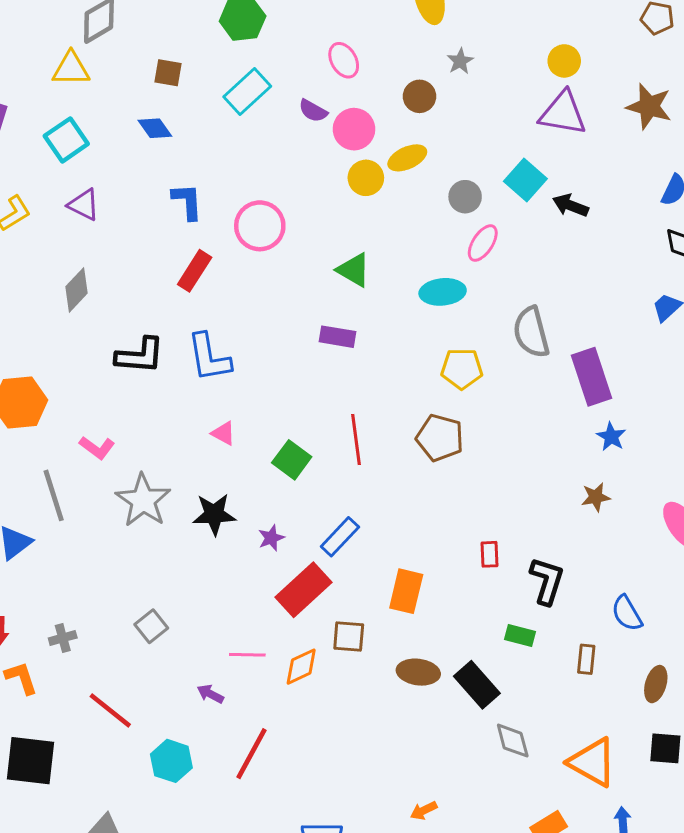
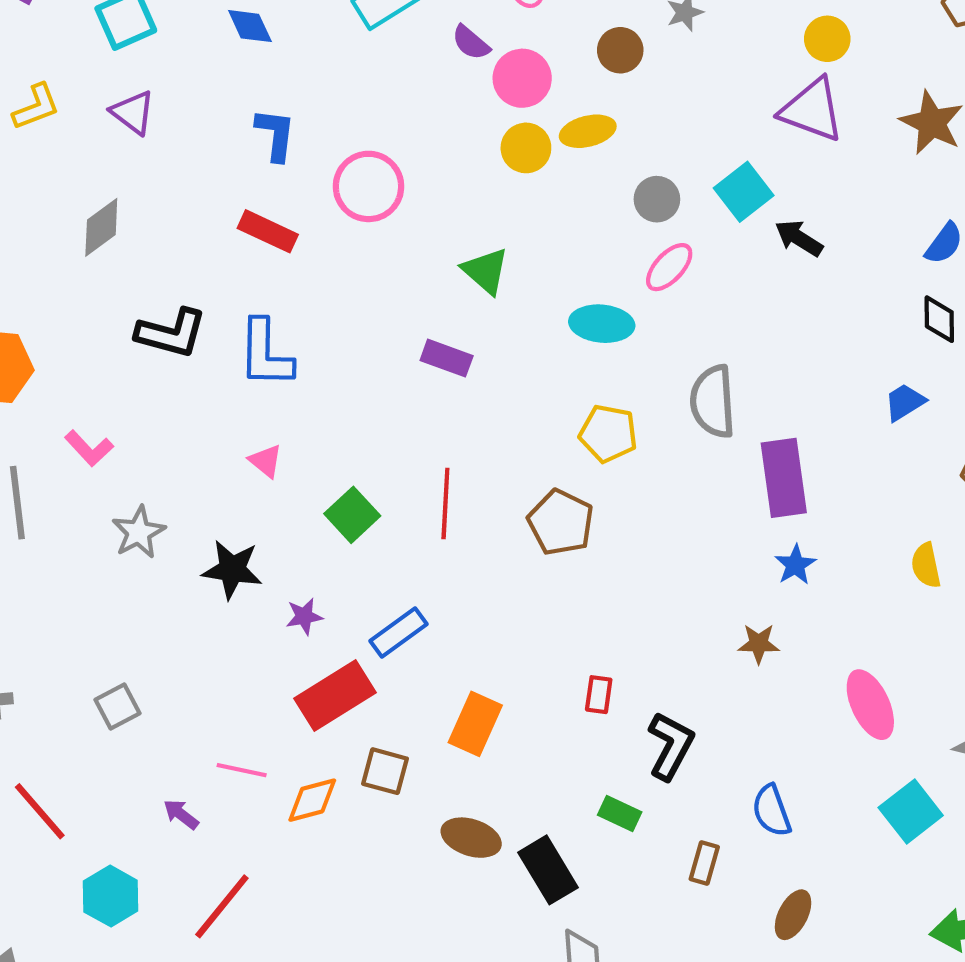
red rectangle: (195, 271) -> (268, 231), turned 72
gray star: (143, 500) -> (139, 532), size x0.7

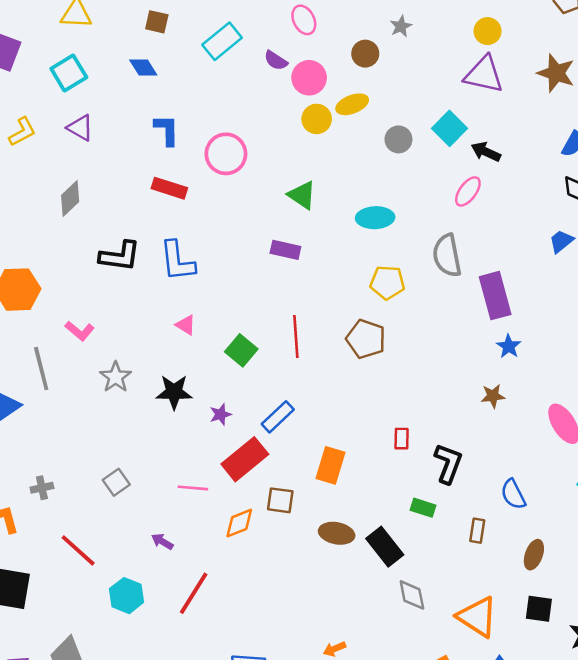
pink ellipse: (669, 267) -> (468, 191), moved
pink line: (242, 770) -> (193, 488), moved

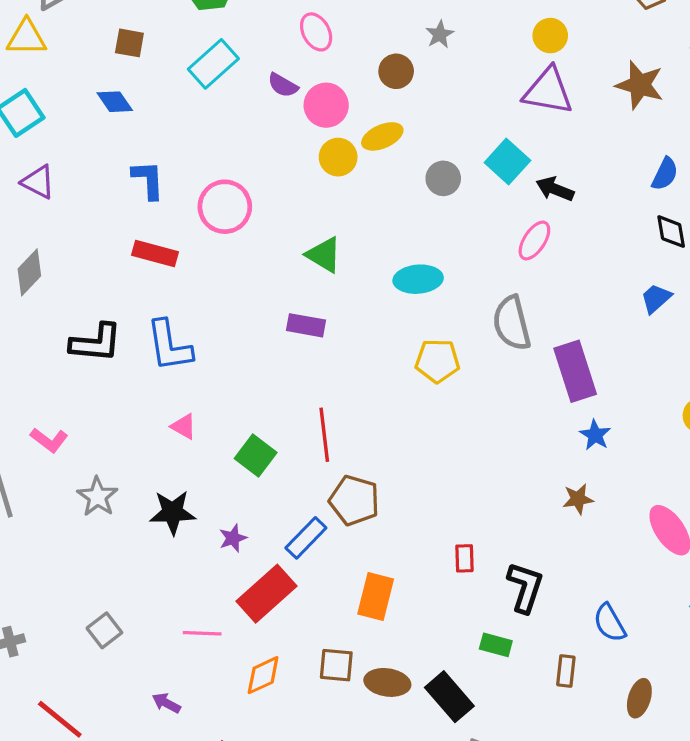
brown pentagon: (366, 339) -> (354, 500), moved
brown square: (280, 500) -> (336, 665), moved

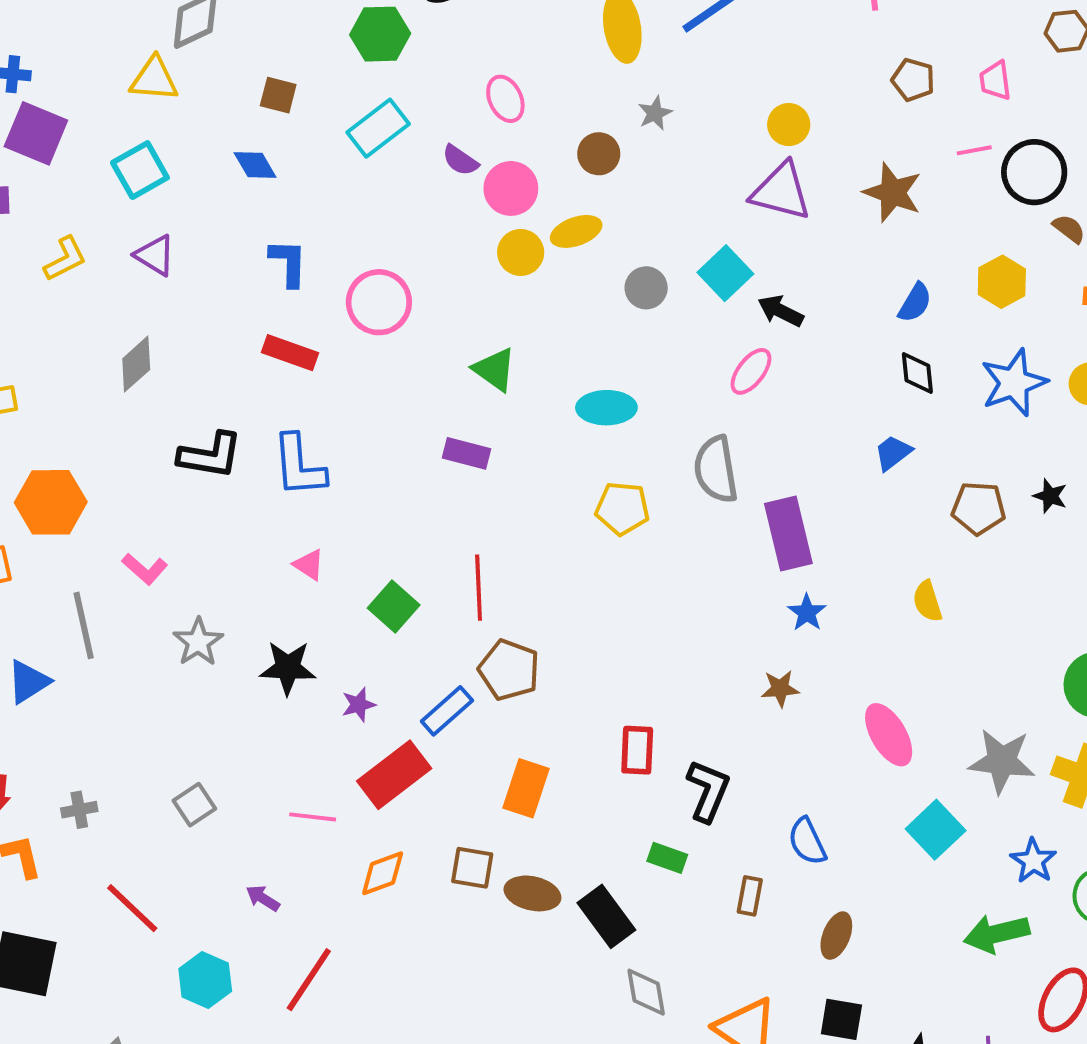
red rectangle: (464, 558) -> (637, 750), size x1.4

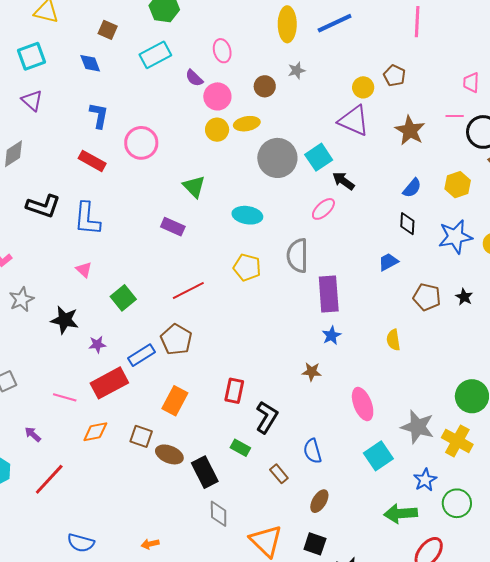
brown pentagon: (913, 80) -> (395, 76), moved
gray circle: (646, 288) -> (277, 158), size x1.8
red line: (479, 588) -> (188, 291), moved, turned 56
brown rectangle: (750, 896) -> (279, 474), turned -60

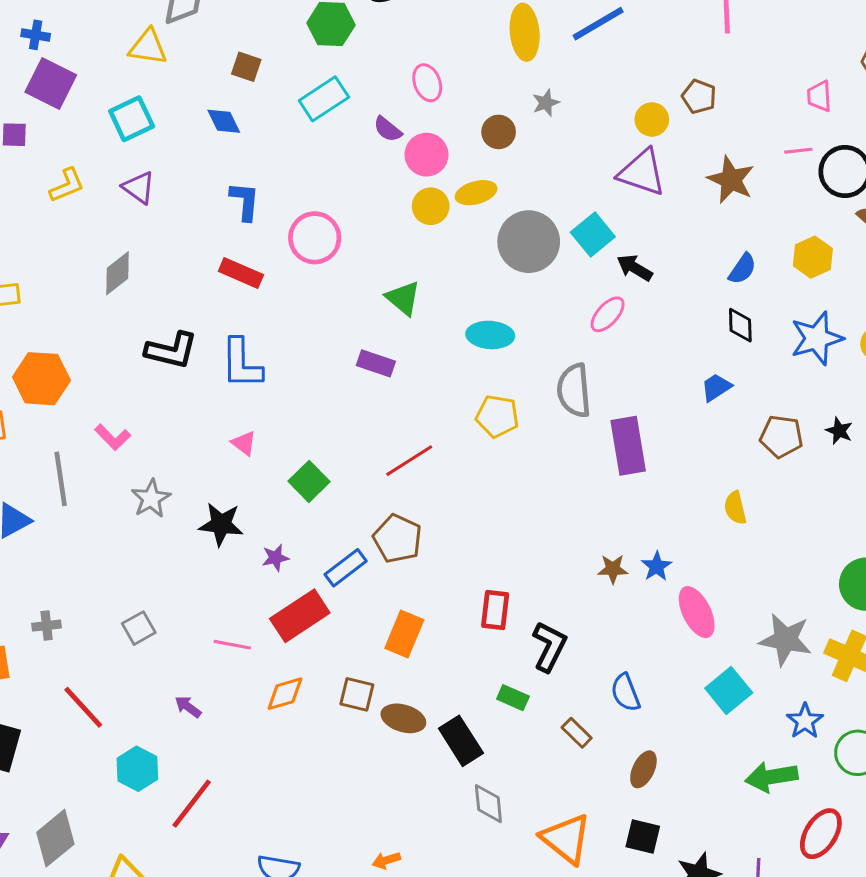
blue star: (331, 335) -> (657, 566), moved
red line: (49, 479) -> (192, 804), moved

